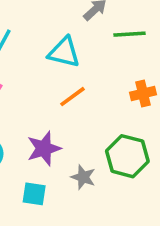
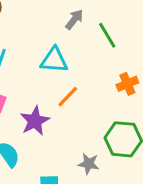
green line: (129, 34) -> (107, 35), turned 72
purple star: (44, 148) -> (35, 121), moved

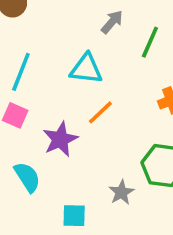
green line: (107, 35) -> (150, 42), turned 52
gray star: (89, 164) -> (121, 192), turned 30

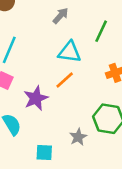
gray arrow: (112, 22) -> (61, 16), moved
cyan triangle: (86, 69) -> (70, 52), moved

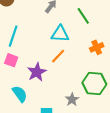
green line: (101, 31) -> (83, 16), turned -54

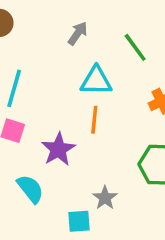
orange line: (58, 56) -> (94, 120), turned -35
gray star: (72, 100) -> (105, 198), moved

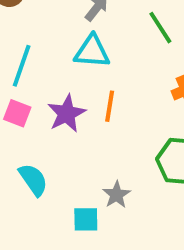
cyan triangle: (96, 81) -> (92, 52), moved
purple star: (58, 149) -> (67, 114), moved

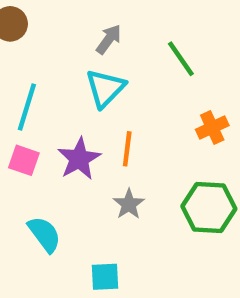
cyan triangle: (92, 52) -> (105, 88), turned -48
gray star: (117, 195) -> (129, 204), moved

